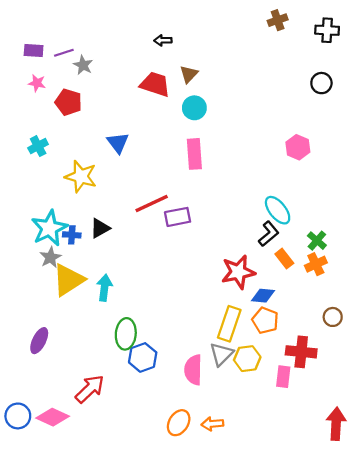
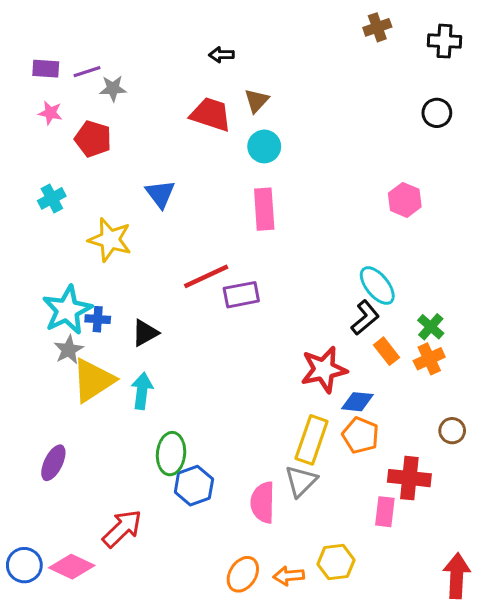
gray star: (83, 65) -> (113, 88), turned -30
black triangle: (100, 228) -> (145, 333), moved
yellow hexagon: (247, 359) -> (336, 562), moved

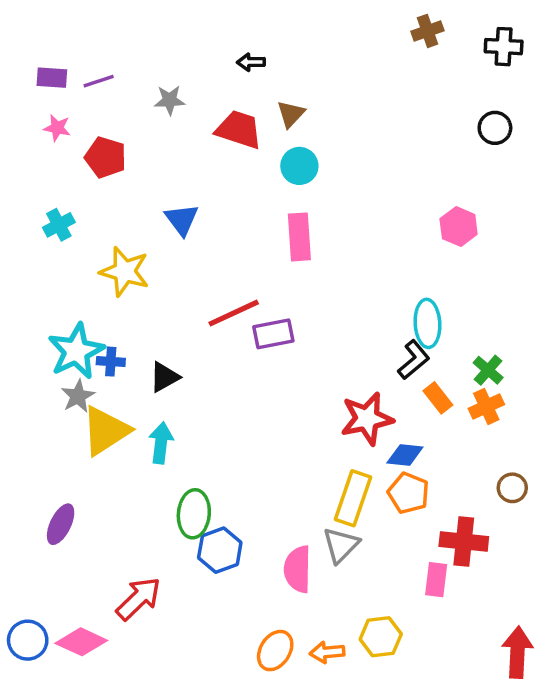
gray star: (113, 88) -> (170, 100), moved
cyan ellipse: (377, 286) -> (427, 323), turned 36

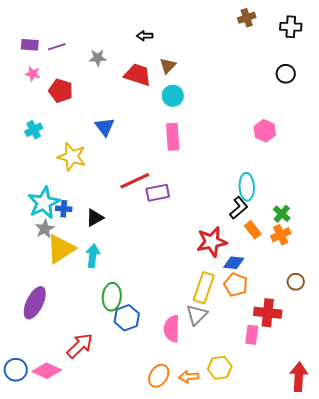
purple ellipse: (61, 524) -> (35, 303), size x1.4

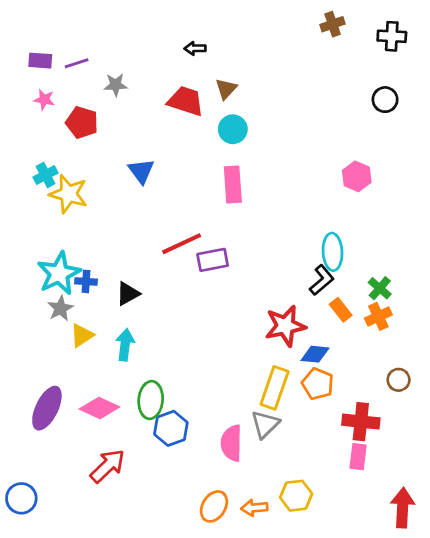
gray star: (98, 58) -> (116, 85), moved
yellow star: (72, 157) -> (68, 194), moved
yellow triangle: (61, 249) -> (82, 335), size x0.6
pink rectangle: (252, 335) -> (358, 457), moved
pink diamond: (47, 371) -> (99, 408), moved

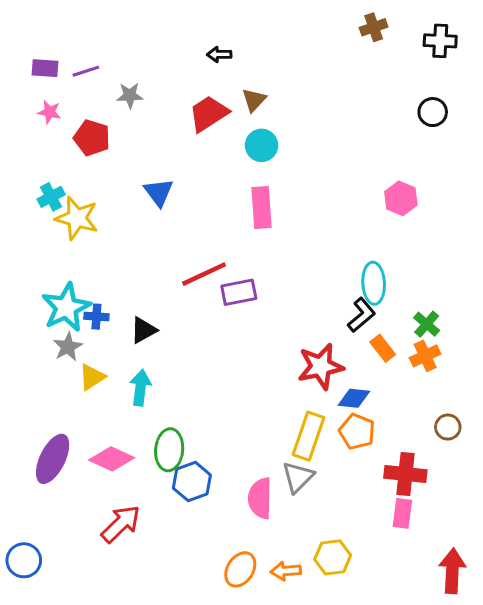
red trapezoid: (186, 101) -> (209, 114), turned -51

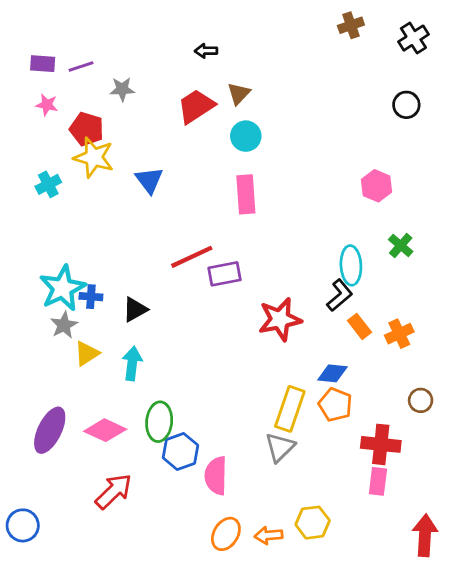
black cross: (440, 41) -> (413, 38), turned -36
yellow star: (77, 218) -> (94, 157), moved
green cross: (427, 324) -> (401, 245), moved
red star: (321, 366) -> (280, 319), moved
pink semicircle: (260, 498) -> (216, 476), moved

